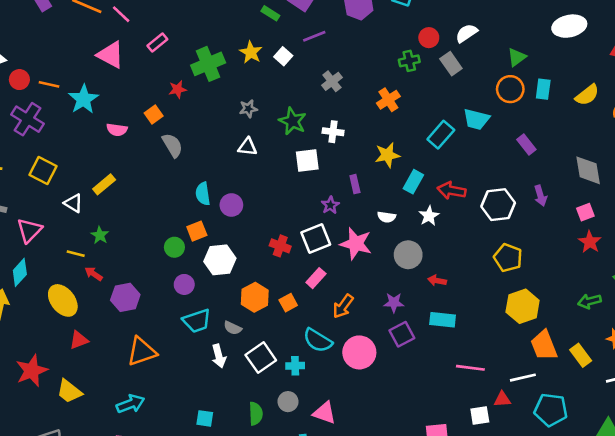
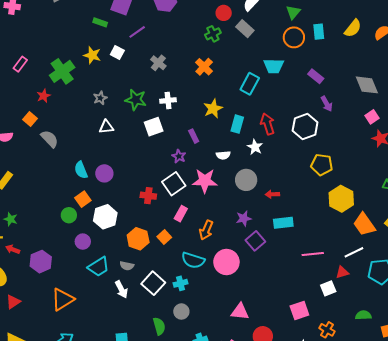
red arrow: (452, 190) -> (268, 124), turned 75
purple arrow: (540, 196) -> (327, 104), moved
pink triangle: (324, 413) -> (240, 312), moved

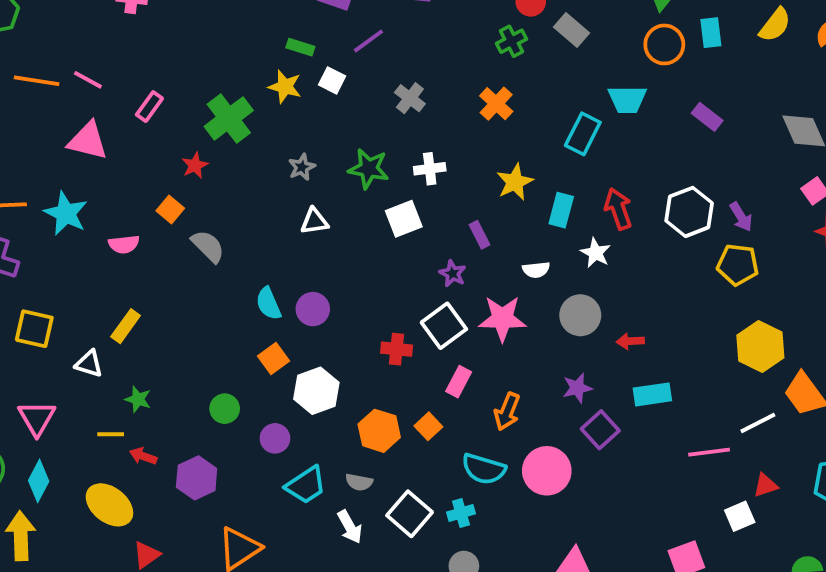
green rectangle: (100, 22) -> (300, 47), moved
purple arrow: (327, 104) -> (741, 217), moved
yellow pentagon: (322, 165) -> (738, 265), moved
green circle: (69, 215) -> (225, 409), moved
white line: (354, 252) -> (758, 423), moved

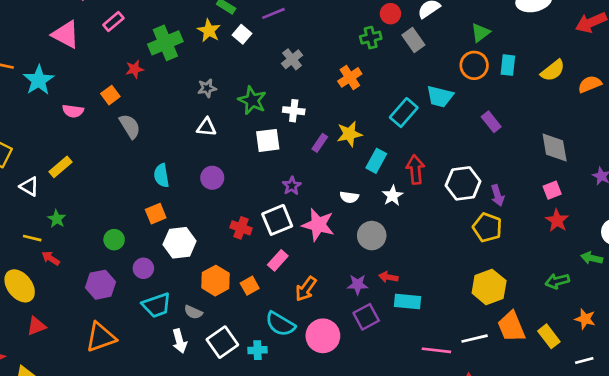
purple rectangle: (480, 235) -> (320, 143), moved, turned 48
purple circle: (313, 309) -> (212, 178), moved
red arrow: (630, 341) -> (388, 277), moved
purple hexagon: (197, 478) -> (101, 285), moved

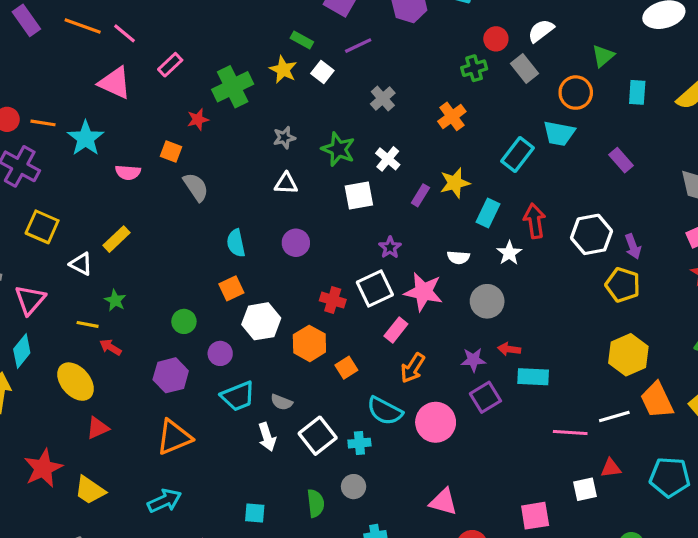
orange circle: (474, 65) -> (576, 93), moved
orange square: (110, 95) -> (171, 151), turned -30
white cross: (294, 111) -> (388, 159), turned 36
pink rectangle: (278, 260) -> (396, 330), moved
orange hexagon: (216, 281) -> (309, 343), moved

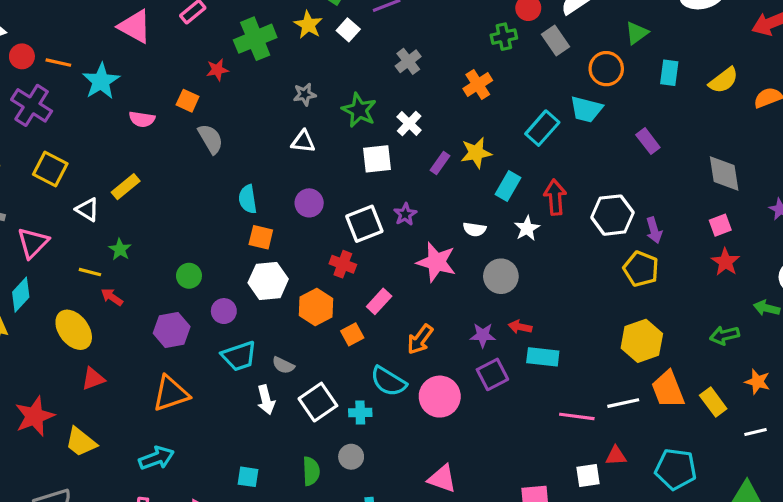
orange square: (231, 288) -> (261, 237), moved, turned 35
white square: (375, 288) -> (364, 224), moved
pink rectangle: (396, 330) -> (379, 301), moved

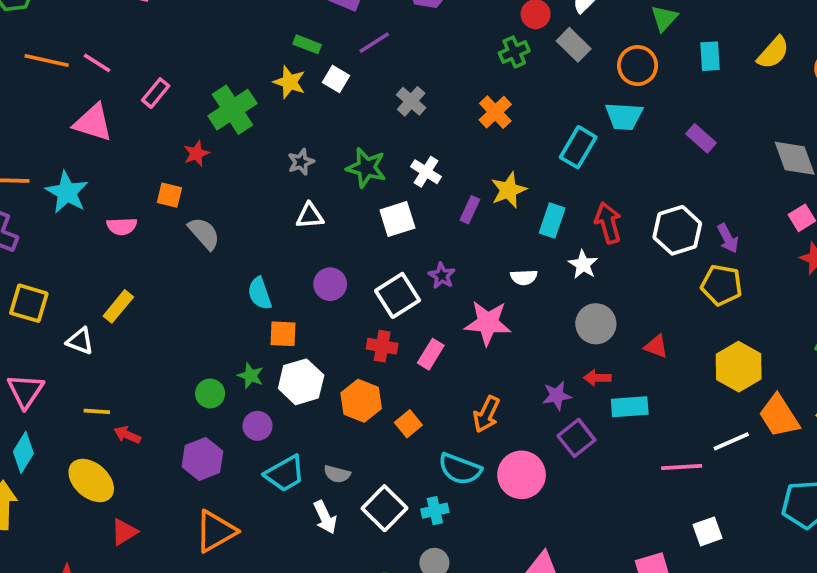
green star: (120, 249) -> (251, 376), moved
gray circle: (501, 276) -> (596, 324), moved
pink rectangle: (379, 301) -> (431, 354), moved
red triangle: (616, 456) -> (656, 346), moved, turned 35

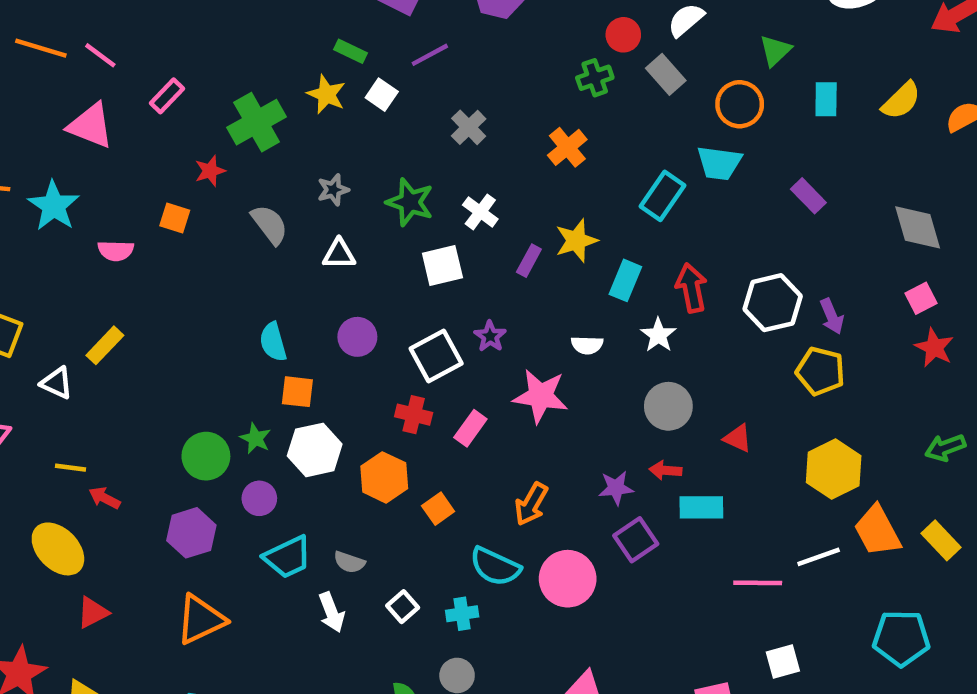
gray semicircle: (204, 233) -> (270, 224), moved
green circle: (210, 394) -> (206, 456), size x1.4
white square: (385, 508) -> (403, 607), size x0.6

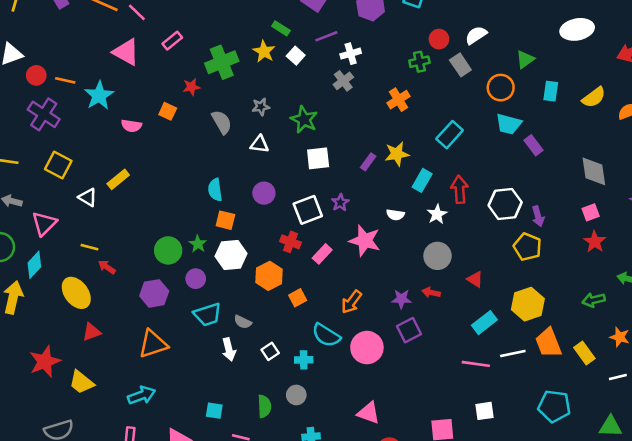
cyan trapezoid: (719, 163) -> (509, 124), moved
white cross: (480, 212) -> (351, 54), moved, turned 30
cyan rectangle: (701, 507) -> (484, 323), moved, turned -45

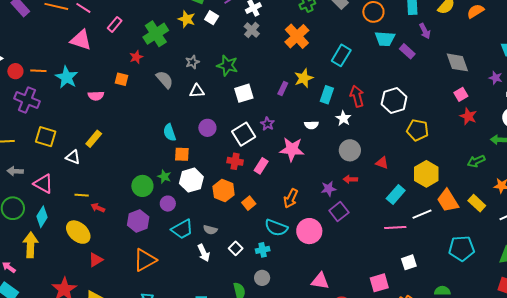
orange cross: (399, 100) -> (297, 36), size x1.4
purple arrow: (538, 216) -> (425, 31), moved
pink triangle: (44, 224) -> (43, 184), turned -35

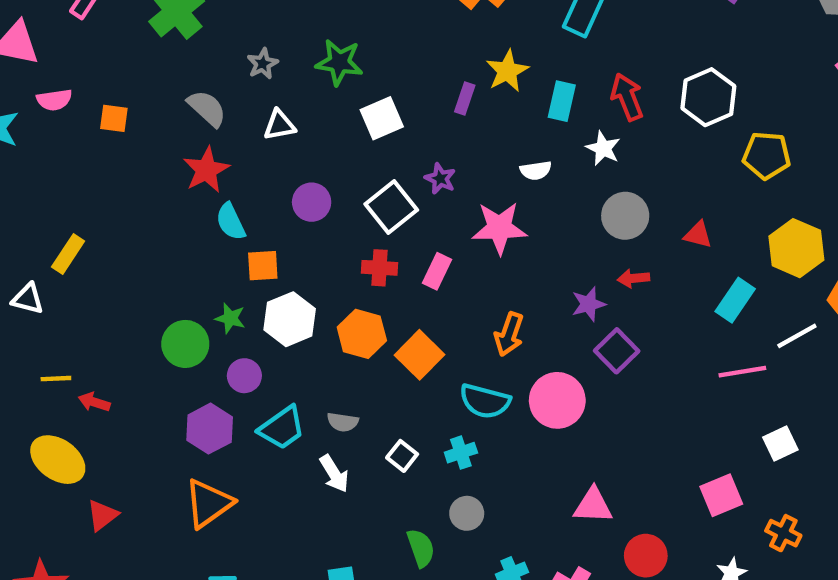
red star: (136, 57) -> (206, 170), moved, size x1.5
pink semicircle: (96, 96) -> (54, 100), moved
orange square: (249, 203) -> (419, 355), size x1.5
purple hexagon: (138, 221) -> (210, 429), moved

